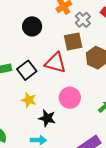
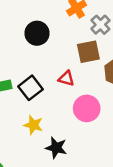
red triangle: (55, 63) -> (66, 79), size x0.6
pink circle: (70, 98) -> (87, 108), moved

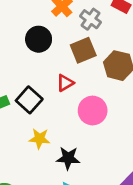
black circle: (37, 33) -> (39, 39), moved
red triangle: (66, 79) -> (65, 83), turned -35

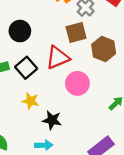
black circle: (39, 39) -> (20, 31), moved
red triangle: (65, 83) -> (58, 58), size x1.6

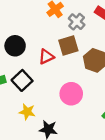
red triangle: (58, 58) -> (46, 57), moved, size x0.7

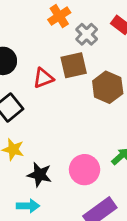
pink circle: (71, 94) -> (85, 170), moved

